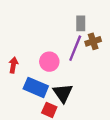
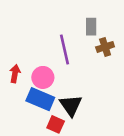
purple line: (75, 48) -> (64, 50), moved, turned -35
pink circle: (49, 62) -> (43, 77), moved

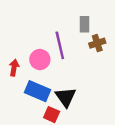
pink circle: (43, 77) -> (40, 59), moved

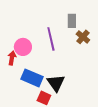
brown cross: (97, 43) -> (83, 37), turned -32
pink circle: (40, 59) -> (23, 47), moved

